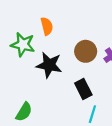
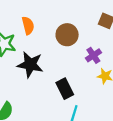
brown circle: (86, 51) -> (67, 35), moved

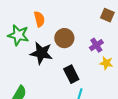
brown circle: (67, 35) -> (64, 38), moved

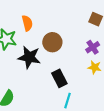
purple cross: (96, 45) -> (93, 47), moved

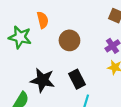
black star: (29, 57) -> (43, 80), moved

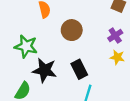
green star: (20, 37) -> (26, 46), moved

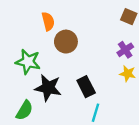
brown circle: (72, 30) -> (66, 42), moved

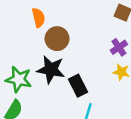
green star: (28, 62) -> (19, 79), moved
black star: (48, 88) -> (51, 70), moved

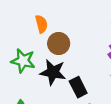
green star: (19, 79) -> (23, 61), moved

